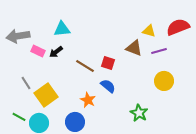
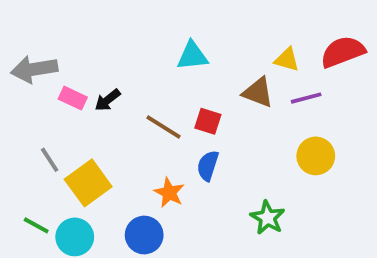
cyan triangle: (62, 29) -> (192, 56), moved
blue semicircle: (108, 86) -> (208, 166), turned -112

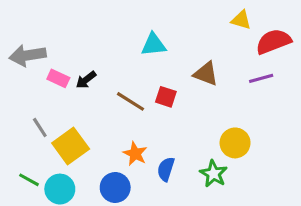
yellow triangle: (287, 60) -> (241, 20), moved
purple line: (306, 98) -> (261, 78), moved
yellow circle: (316, 156) -> (235, 143), moved
blue semicircle: (208, 166) -> (166, 169), moved

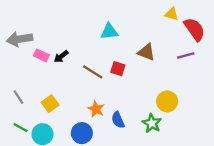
red semicircle: (273, 41) -> (194, 29), turned 75
gray line: (40, 128) -> (18, 97), moved
yellow square: (71, 146) -> (50, 104), size x0.7
blue semicircle: (166, 169) -> (118, 120), turned -42

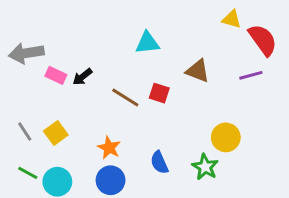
yellow square: (50, 104) -> (56, 133), moved
orange star: (96, 109) -> (109, 148), moved

